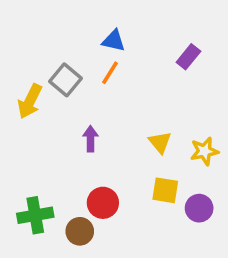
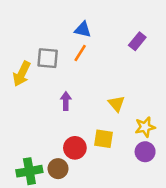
gray square: (65, 80) -> (48, 58), turned -35
yellow star: (204, 151) -> (145, 127), moved
yellow square: (165, 190) -> (103, 139), moved
green cross: (35, 215) -> (29, 171), moved

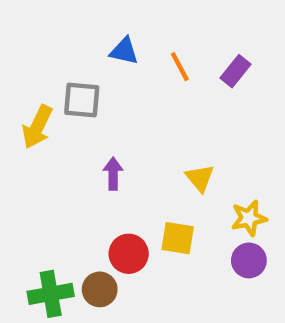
blue triangle: (83, 30) -> (124, 51), moved
orange line: (80, 53) -> (180, 67), moved, turned -60

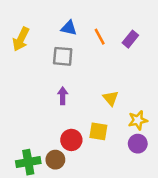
gray square: (82, 100) -> (63, 56), moved
yellow arrow: (37, 127) -> (21, 39), moved

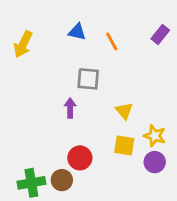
purple rectangle: (130, 39) -> (160, 35), moved
gray square: (63, 56) -> (88, 79), moved
yellow star: (138, 120) -> (155, 136), turned 30
yellow square: (98, 131) -> (124, 145), moved

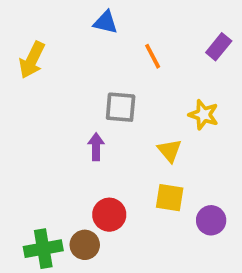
blue triangle: (77, 32) -> (105, 22), moved
yellow star: (155, 136) -> (204, 115), moved

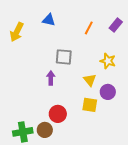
blue triangle: (105, 22) -> (49, 20), moved
orange line: (153, 56) -> (89, 28), moved, turned 56
purple circle: (211, 220) -> (108, 92), moved

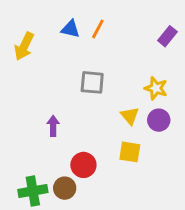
orange line: (89, 28) -> (98, 29), moved
purple arrow: (51, 78) -> (53, 126), moved
purple circle: (108, 92) -> (159, 120), moved

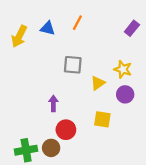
blue triangle: (70, 29) -> (48, 28), moved
yellow triangle: (130, 116) -> (98, 83), moved, turned 35
purple arrow: (53, 126) -> (53, 103), moved

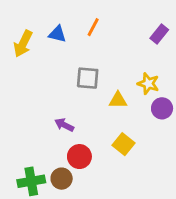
yellow triangle: (98, 83) -> (118, 100), turned 35
purple circle: (125, 94) -> (162, 108), moved
purple arrow: (53, 103) -> (64, 125), turned -63
yellow square: (102, 119) -> (123, 144), turned 30

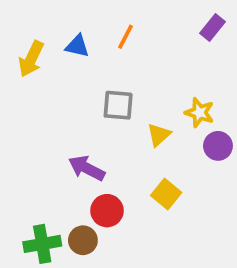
purple rectangle: (159, 34) -> (212, 27), moved
yellow triangle: (118, 100) -> (159, 135), turned -42
purple arrow: (64, 125) -> (87, 168), size x1.4

